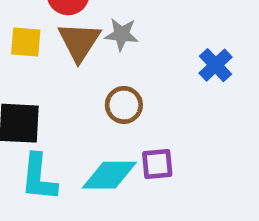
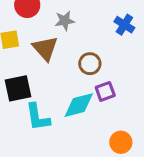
brown triangle: (79, 42) -> (45, 48), moved
brown circle: (124, 105) -> (90, 64), moved

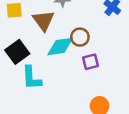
black square: (18, 88) -> (17, 52), turned -30
cyan diamond: (79, 105) -> (60, 47), moved

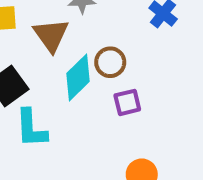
cyan diamond: (60, 47) -> (78, 77), turned -36

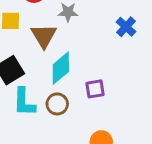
brown circle: (110, 62) -> (57, 104), moved

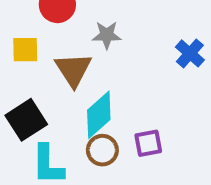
brown circle: (57, 104) -> (102, 150), moved

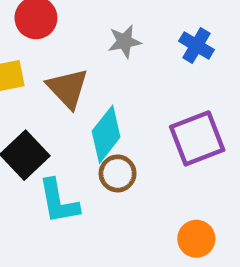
gray star: (107, 35) -> (124, 41), moved
purple square: (148, 143) -> (197, 138), moved, size x1.6

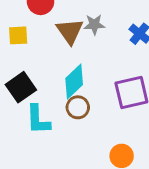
brown triangle: (68, 88) -> (70, 31), moved

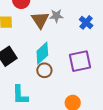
cyan L-shape: (38, 120) -> (20, 95), moved

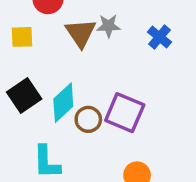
cyan diamond: (42, 53) -> (63, 103), moved
purple square: (80, 61) -> (125, 113), moved, turned 35

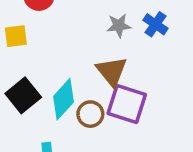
gray star: (108, 26) -> (119, 26), moved
brown triangle: (81, 33) -> (112, 71), moved

